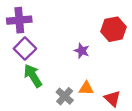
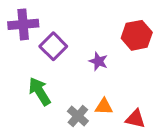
purple square: (25, 49) -> (53, 46), moved
red triangle: (112, 98) -> (135, 119), turned -30

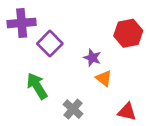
orange triangle: (104, 106) -> (104, 78), moved, turned 36

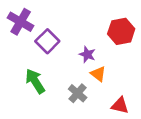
purple cross: (22, 23) -> (21, 22), turned 35
gray cross: (73, 109) -> (78, 93), moved

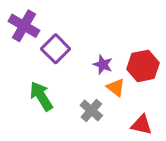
red hexagon: (121, 31) -> (143, 66), moved

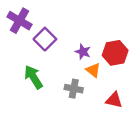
gray cross: (91, 110) -> (74, 89), turned -30

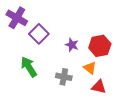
orange triangle: (93, 70) -> (90, 68), moved

